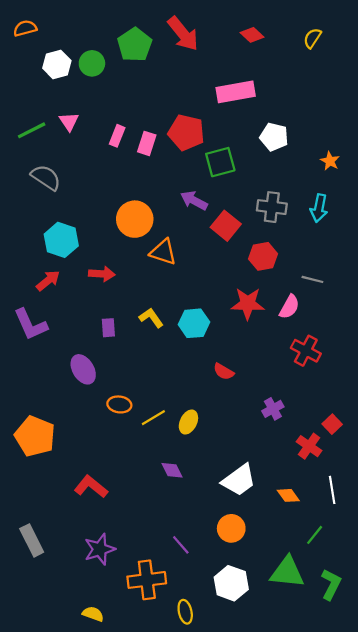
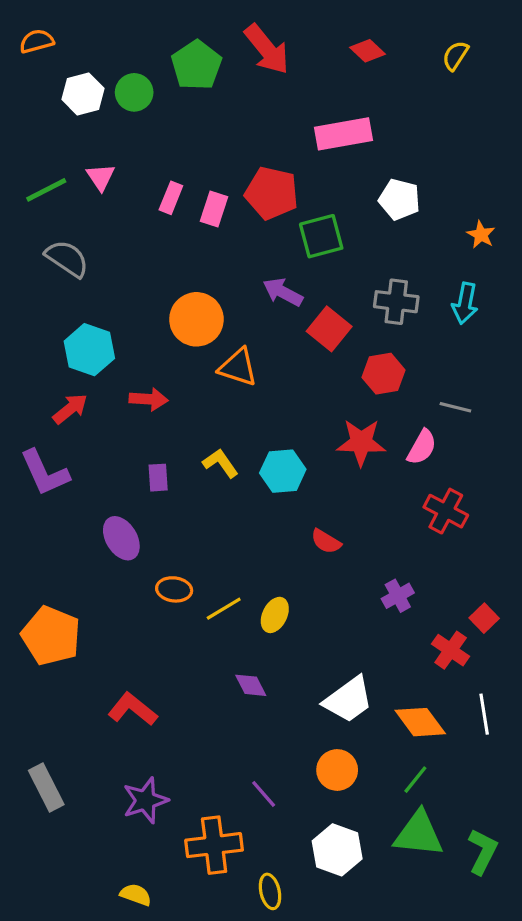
orange diamond: (288, 495) -> (420, 722), size x1.5
green line: (315, 535) -> (415, 780), moved

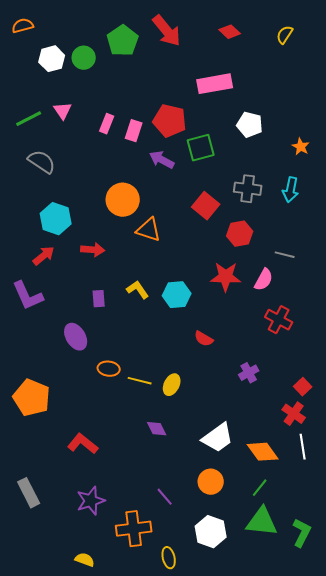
purple arrow: (283, 292) -> (162, 160), moved
yellow line: (224, 609) -> (140, 381), turned 45
red cross: (451, 650) -> (294, 414), moved

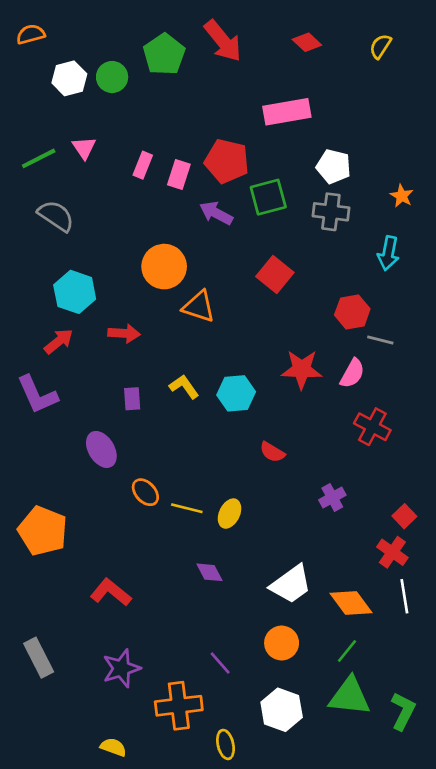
gray cross: (248, 189) -> (331, 212), moved
red hexagon: (240, 234) -> (352, 312), moved
orange ellipse: (109, 369) -> (145, 492), turned 40

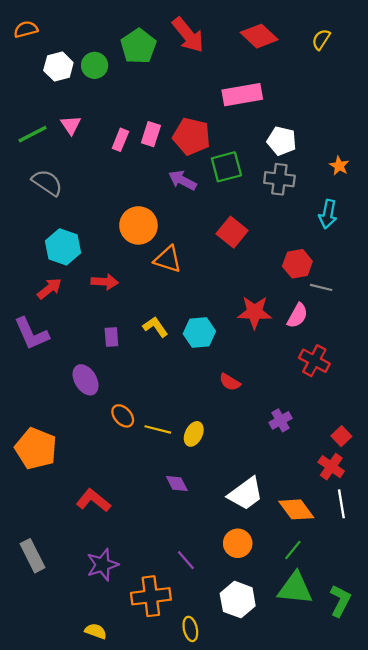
red diamond: (307, 42) -> (259, 36), size x1.5
pink rectangle: (179, 174) -> (151, 134), moved

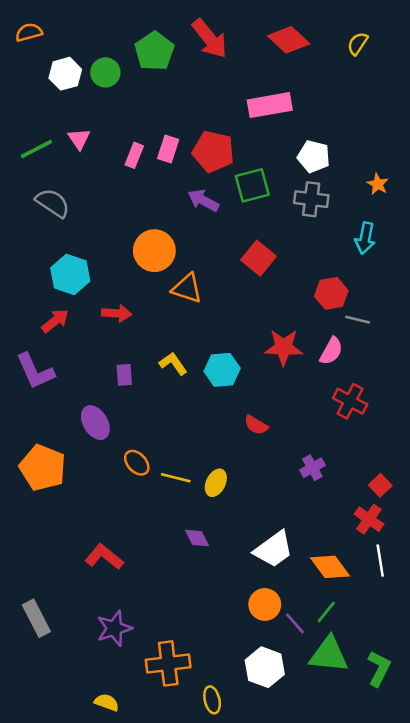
orange pentagon: (36, 449) -> (43, 468), moved
purple line: (186, 560) -> (295, 623), moved

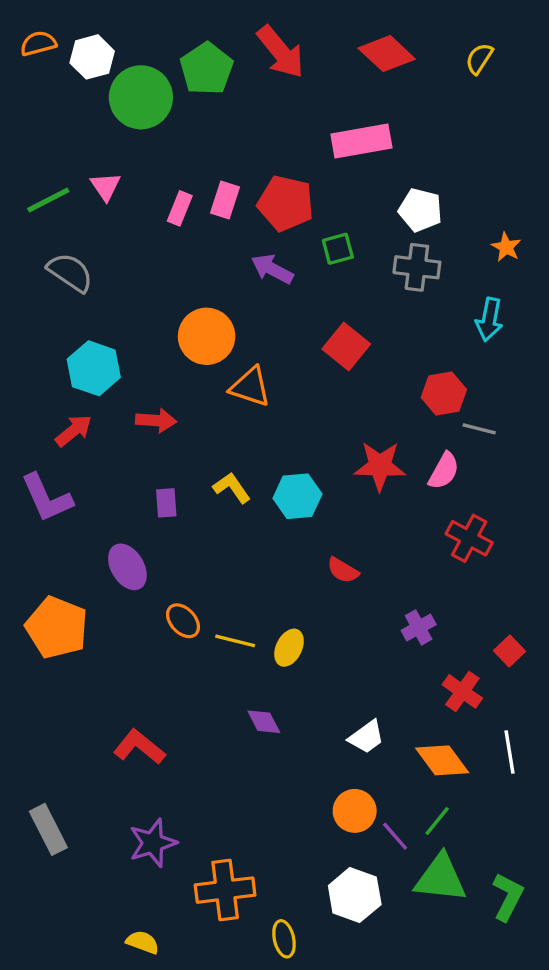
green circle: (105, 72) -> (141, 97), size x1.6
white hexagon: (65, 74) -> (92, 57), moved
green square: (252, 185) -> (338, 249), size x0.7
red cross: (369, 519) -> (462, 691), moved
white trapezoid: (274, 549) -> (366, 737), size x0.7

